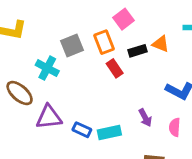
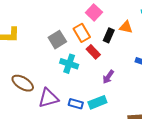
black rectangle: (137, 51) -> (109, 35), turned -40
cyan cross: (47, 68) -> (69, 64), moved
purple arrow: (145, 118) -> (108, 77), moved, turned 72

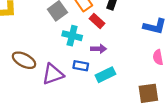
purple arrow: (108, 77) -> (99, 49), moved, turned -120
blue rectangle: (76, 104) -> (81, 66), moved

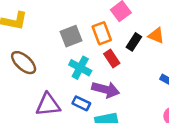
purple arrow: (99, 49) -> (106, 90), size x1.5
brown ellipse: (24, 60) -> (24, 63), moved

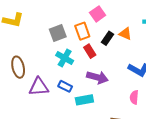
brown ellipse: (24, 63) -> (18, 67), moved, turned 35
purple arrow: (106, 90) -> (97, 77), moved

